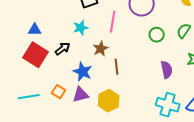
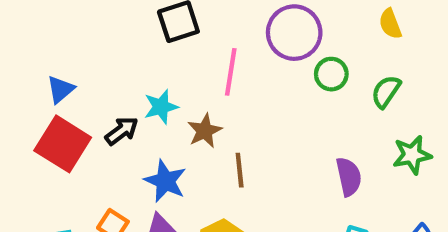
cyan star: (81, 28) -> (161, 107), moved
blue triangle: (35, 30) -> (61, 89), turned -40
green circle: (157, 35) -> (331, 74), moved

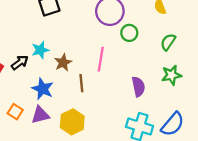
pink line: (231, 72) -> (101, 59), moved
green semicircle: (386, 92) -> (168, 42), moved

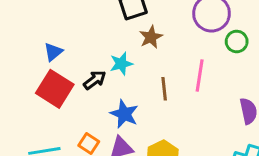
brown star: (63, 63) -> (151, 37), moved
brown line: (81, 83) -> (164, 89), moved

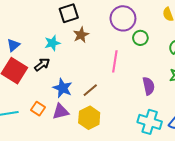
cyan star: (121, 64) -> (52, 43), moved
brown line: (164, 89) -> (90, 90), moved, turned 56

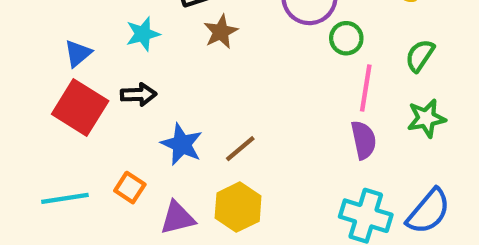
cyan star: (52, 43) -> (143, 34), moved
pink line: (115, 61) -> (366, 88), moved
black arrow: (42, 65) -> (138, 94), turned 35
purple triangle: (61, 112) -> (177, 218), moved

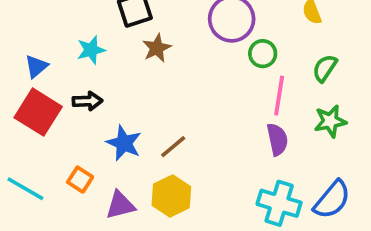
cyan line: (65, 198) -> (25, 189), turned 39

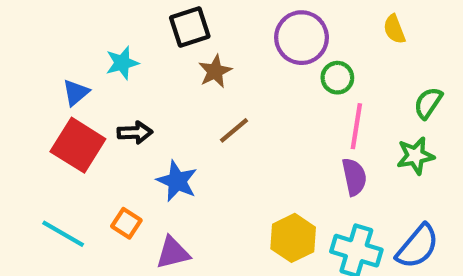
cyan star: (91, 50) -> (122, 63), moved
green semicircle: (325, 68) -> (428, 103), moved
brown line: (173, 147) -> (234, 130), moved
yellow hexagon: (171, 196) -> (293, 238), moved

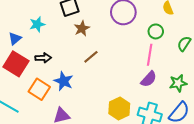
green circle: (337, 78) -> (156, 31), moved
green star: (415, 156) -> (178, 83), moved
purple semicircle: (354, 177) -> (149, 79), turned 54
orange square: (126, 223) -> (39, 89), moved, size x1.5

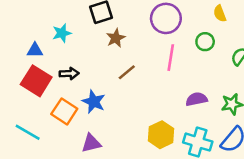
blue triangle: (15, 39) -> (35, 50), turned 40
pink line: (150, 55) -> (171, 58), moved
purple semicircle: (149, 79) -> (196, 99), turned -144

